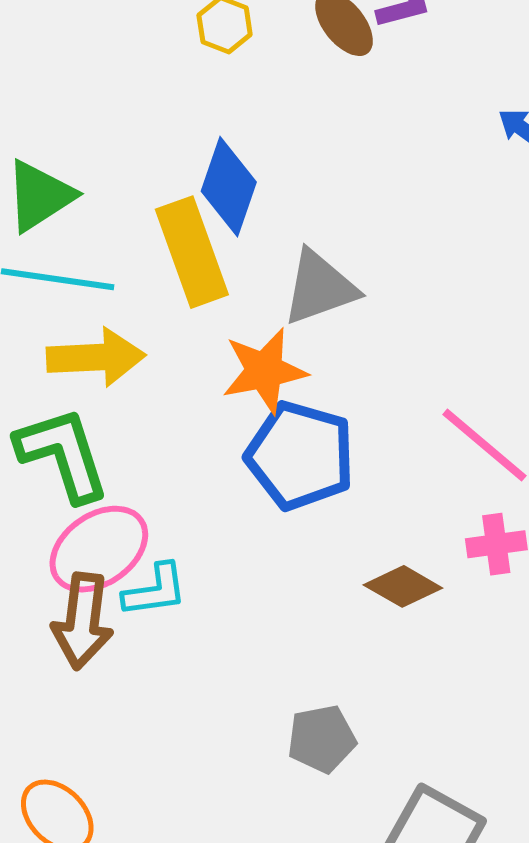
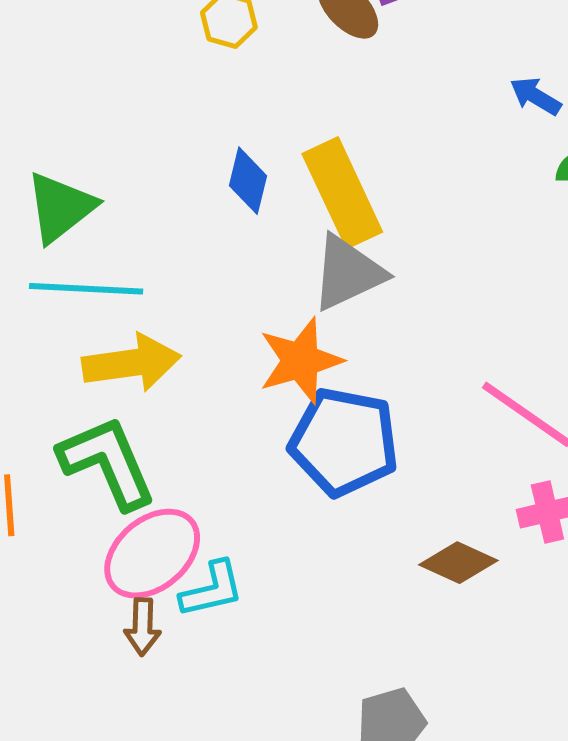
blue diamond: (229, 187) -> (248, 181), size x0.7
yellow rectangle: (192, 252) -> (342, 193), moved
brown arrow: (83, 621) -> (143, 627), size x0.6

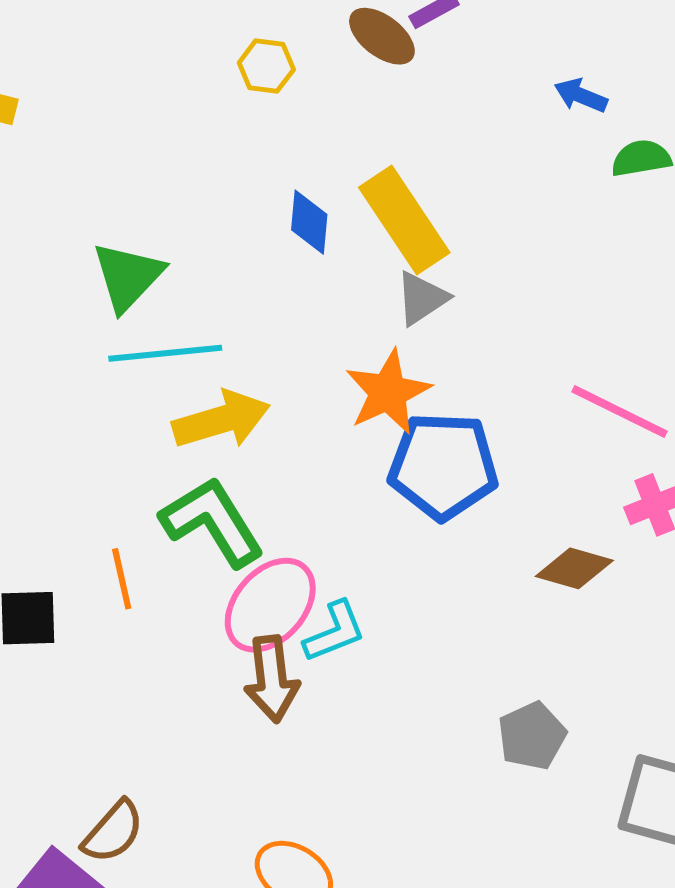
gray triangle: (348, 273) -> (422, 298), size x0.7
brown arrow: (143, 627) -> (272, 679), size x1.5

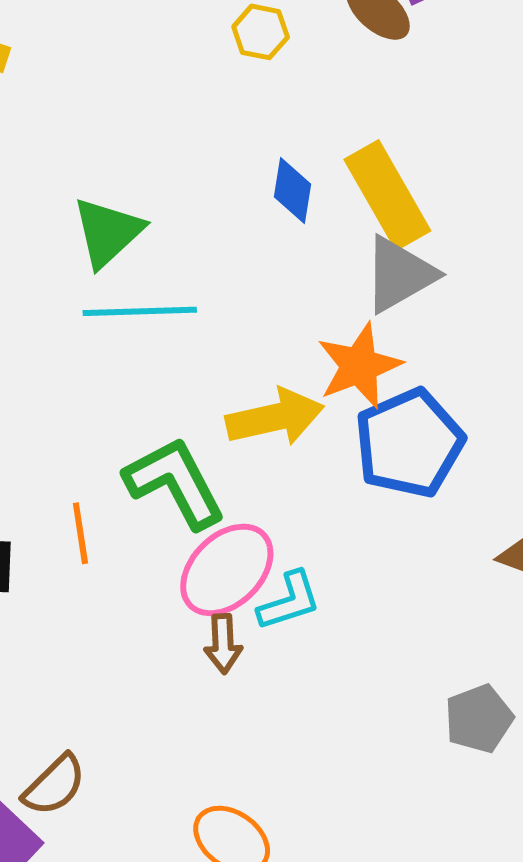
gray triangle: (422, 298) -> (399, 274), size x1.4
yellow arrow: (221, 420) -> (275, 417), moved
blue pentagon: (443, 466) -> (409, 443), turned -30
brown arrow: (272, 679) -> (223, 644), size x0.7

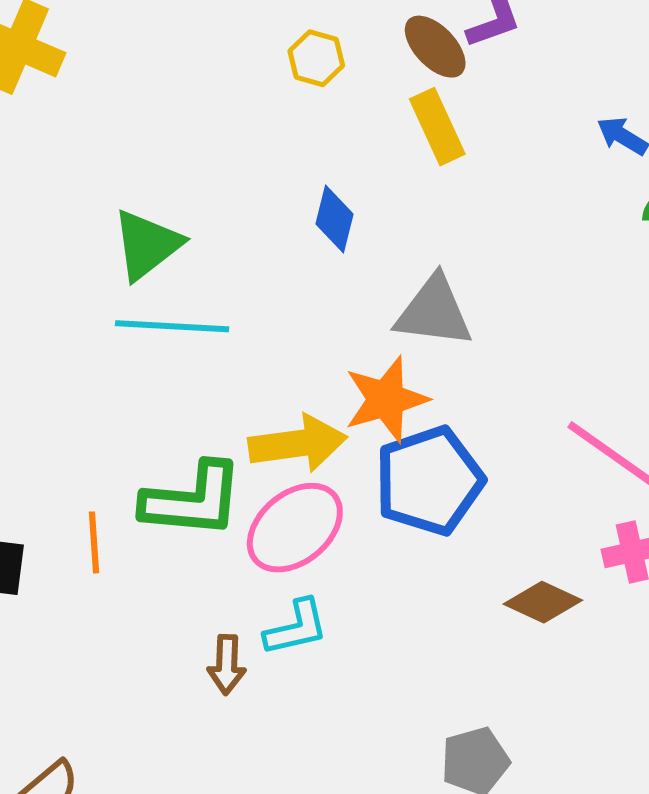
yellow rectangle: (387, 195) -> (437, 127), moved, size x0.7
gray triangle: (399, 274) -> (434, 312), turned 32
green L-shape: (175, 483) -> (192, 500), turned 118
pink ellipse: (227, 570) -> (295, 528), moved

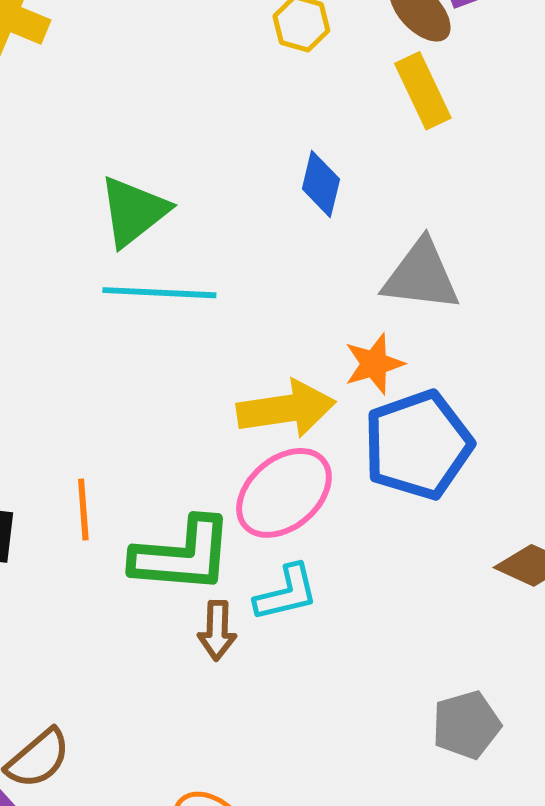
orange star: (386, 399) -> (374, 364), size x0.7
green L-shape: (192, 500) -> (182, 555), moved

